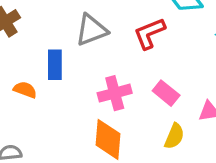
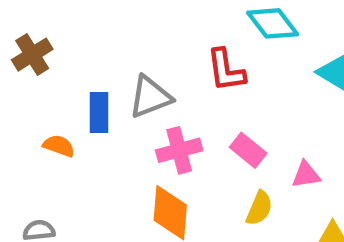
gray triangle: (91, 30) -> (150, 97), moved
red L-shape: (149, 33) -> (226, 70), turned -76

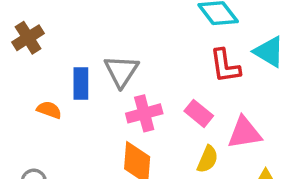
red L-shape: (226, 70) -> (225, 66), moved
gray triangle: (150, 97) -> (121, 71), turned -36
pink triangle: (306, 175) -> (244, 133), size x1.5

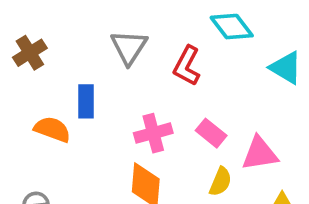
red L-shape: (225, 66) -> (187, 66), moved, turned 36
gray triangle: (121, 71) -> (129, 47), moved
orange semicircle: (49, 110) -> (52, 129), size x1.4

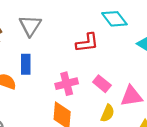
gray triangle: (129, 47) -> (30, 26), moved
red L-shape: (187, 66) -> (87, 43), turned -125

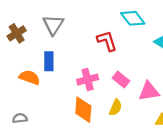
red L-shape: (87, 43) -> (107, 41), turned -100
yellow semicircle: (108, 113) -> (116, 107), moved

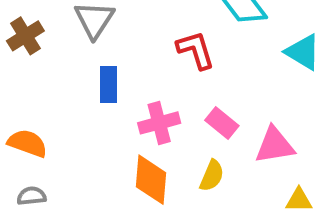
blue rectangle: (49, 61) -> (108, 84), moved
orange semicircle: (30, 77) -> (27, 143), moved

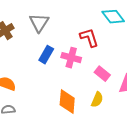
blue rectangle: (108, 84) -> (46, 55), turned 30
pink cross: (159, 123) -> (71, 58), moved, turned 30

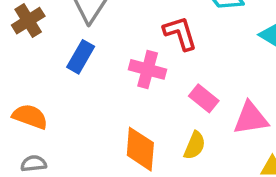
blue rectangle: (46, 55) -> (81, 57), moved

